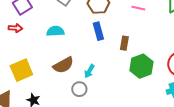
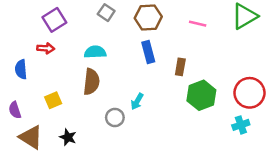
brown semicircle: (63, 65) -> (91, 82), moved, turned -55
yellow square: (21, 70) -> (53, 100), size x0.6
gray circle: (79, 89) -> (115, 117), moved

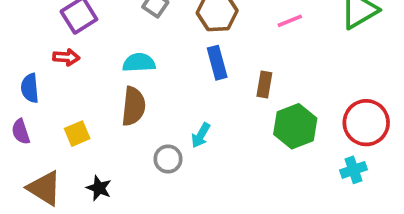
pink line: (198, 24) -> (290, 21), turned -35
purple semicircle: (15, 110) -> (21, 132), moved

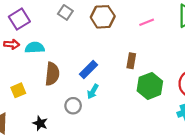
cyan semicircle: (139, 63) -> (35, 48), moved
blue rectangle: (217, 63) -> (88, 70), moved, turned 60
black star: (99, 188) -> (40, 123), moved

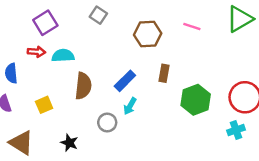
brown hexagon: (103, 17) -> (148, 34), moved
pink line: (147, 22) -> (192, 27), turned 40
brown rectangle: (131, 61) -> (164, 73), moved

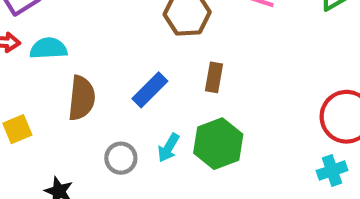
green hexagon: (196, 100) -> (218, 144), moved
cyan arrow: (130, 106) -> (168, 148), moved

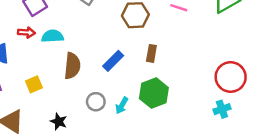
cyan arrow: (168, 148) -> (122, 105), moved

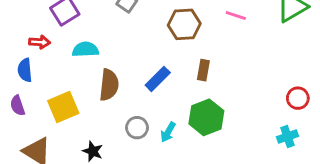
red arrow: (27, 32) -> (40, 42), moved
red circle: (231, 77) -> (298, 98), size x0.6
yellow square: (34, 84) -> (63, 107), size x1.5

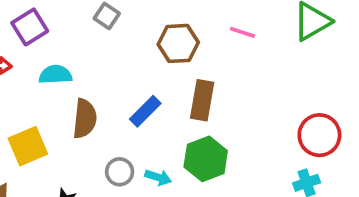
brown rectangle: (203, 70) -> (202, 100), size x1.5
red circle: (298, 98) -> (319, 135), size x1.5
cyan arrow: (168, 132) -> (158, 177), turned -102

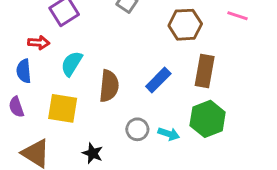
cyan semicircle: (55, 75) -> (72, 64), moved, turned -55
yellow square: (28, 146) -> (63, 108), turned 32

